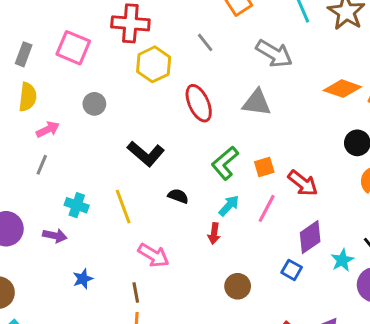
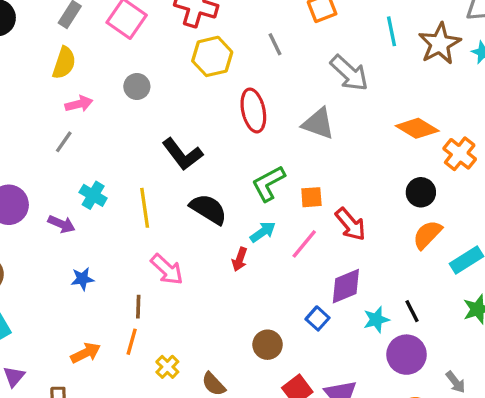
black semicircle: (178, 196) -> (208, 209), size x1.6
brown circle: (238, 286) -> (268, 345), moved

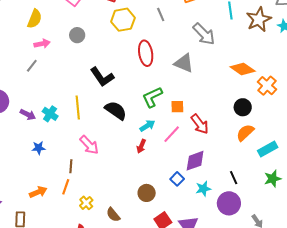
cyan cross: (93, 195) -> (50, 114), moved
red arrow: (240, 259) -> (141, 146), moved
cyan star: (376, 320) -> (203, 189), moved

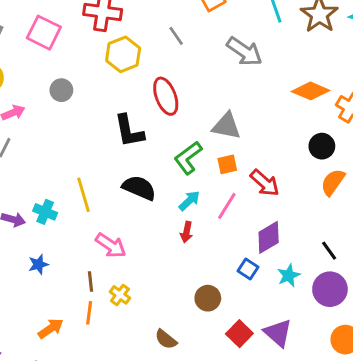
gray triangle: (184, 63) -> (226, 126), moved
black L-shape: (102, 77) -> (129, 131), moved, turned 35
yellow cross: (86, 203) -> (120, 295), moved

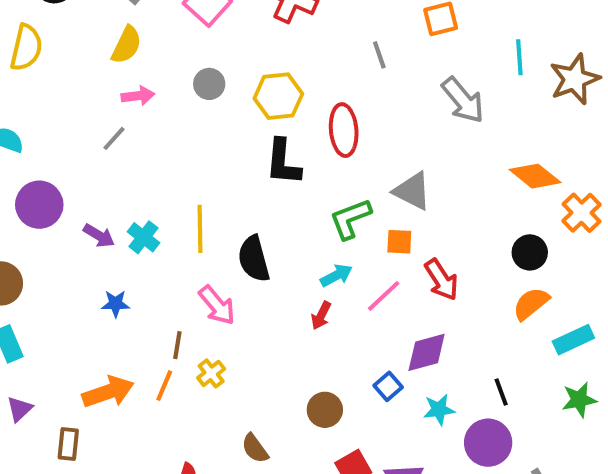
yellow hexagon: (123, 54) -> (278, 96), moved
black semicircle: (139, 188) -> (254, 259), moved, turned -144
orange arrow: (51, 328) -> (108, 392), size x1.4

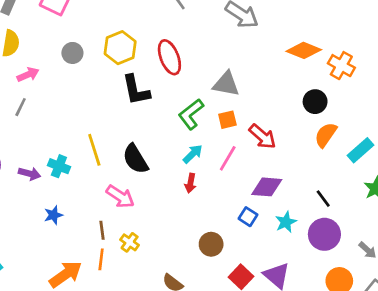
purple diamond: (427, 352) -> (267, 187), turned 36

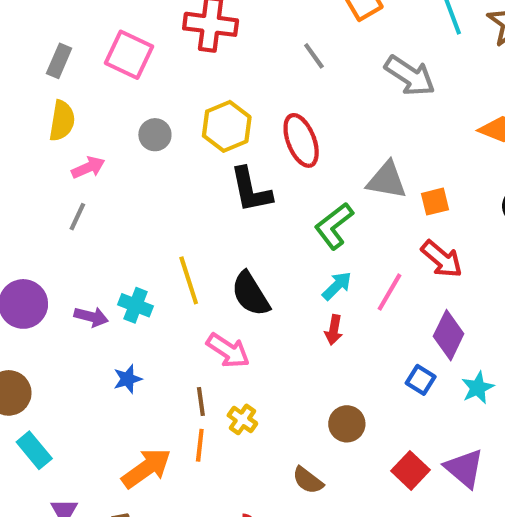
orange square: (227, 120) -> (435, 202), moved
purple diamond: (267, 187) -> (449, 335), turned -68
brown circle: (211, 244) -> (347, 424), moved

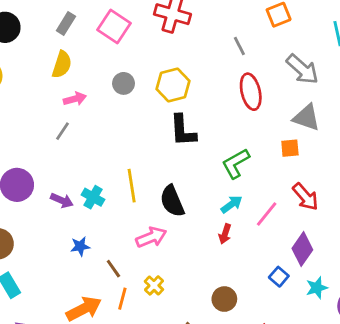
red ellipse: (301, 140) -> (251, 92), moved
gray triangle: (387, 180) -> (307, 118), moved
orange square: (435, 202) -> (290, 148), moved
pink arrow: (228, 351) -> (151, 237), turned -64
brown line: (201, 402) -> (113, 269), moved, turned -36

